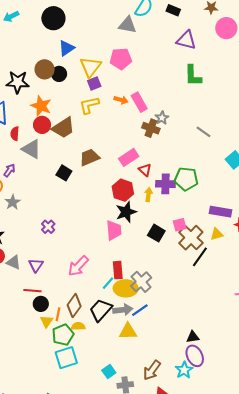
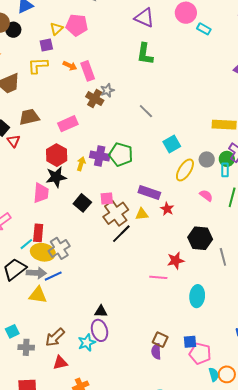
yellow triangle: (90, 67) -> (56, 29), moved, size x0.6
red triangle: (145, 170) -> (14, 141), moved

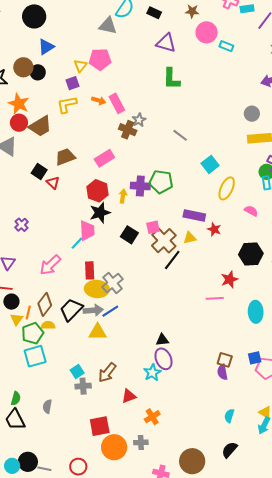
gray circle: (207, 159) -> (252, 114), moved
cyan line: (26, 244) -> (77, 243), moved
brown arrow: (55, 337) -> (107, 373), moved
gray cross: (26, 347) -> (83, 386), moved

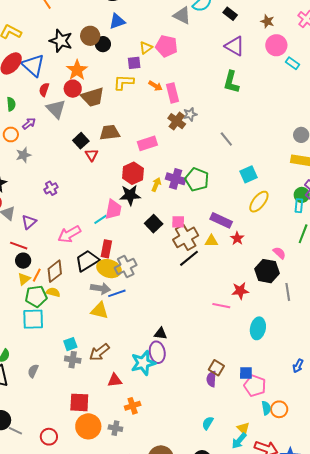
pink semicircle: (251, 211) -> (279, 253), moved
black trapezoid: (71, 310) -> (87, 261), moved
cyan star: (152, 373) -> (143, 363), size x1.4

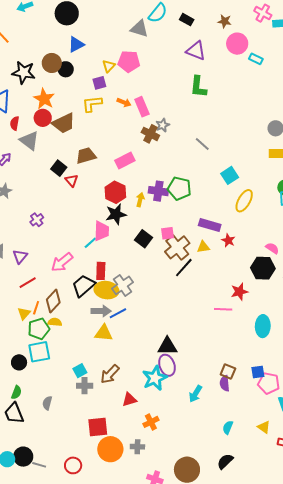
red line: (19, 246) -> (28, 283), moved, turned -42
black circle: (23, 261) -> (19, 362), moved
black triangle: (161, 334) -> (167, 346), size x1.5
cyan arrow: (239, 441) -> (195, 394), moved

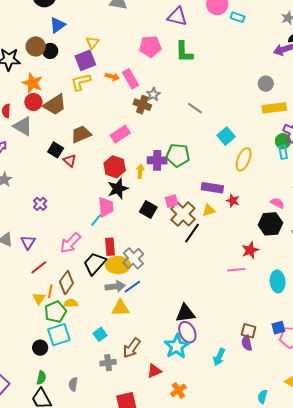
pink pentagon: (129, 61) -> (150, 46), moved
purple square: (99, 83) -> (85, 60), size x1.5
cyan square: (80, 371) -> (100, 334), moved
cyan semicircle: (228, 427) -> (262, 397), moved

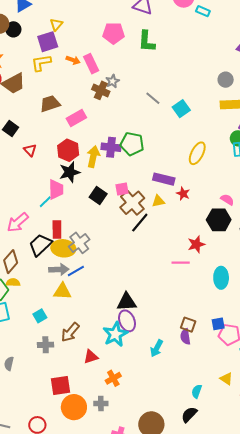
brown trapezoid: (81, 134) -> (50, 104), moved
cyan square: (226, 136) -> (181, 109), moved
red triangle: (70, 161) -> (30, 150), moved
yellow arrow: (140, 171) -> (93, 157), size x1.5

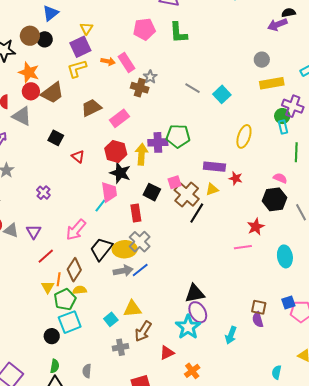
black star: (70, 172) -> (120, 173), turned -30
red rectangle: (57, 229) -> (136, 213), moved
yellow triangle: (62, 291) -> (132, 309), moved

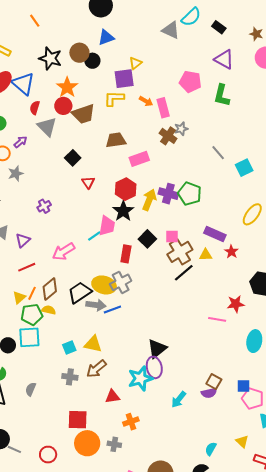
black trapezoid: (101, 249) -> (80, 292), moved
black triangle: (195, 293) -> (157, 349), turned -45
purple semicircle: (258, 320) -> (209, 393), turned -105

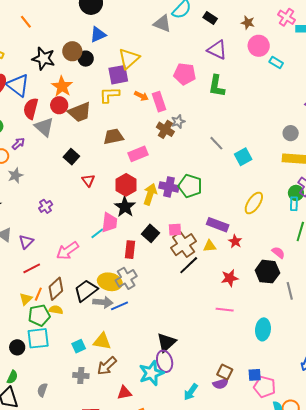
yellow triangle: (136, 63) -> (129, 59), size x1.6
red semicircle: (35, 108) -> (31, 109), size x1.5
red star: (236, 304) -> (230, 278), moved

